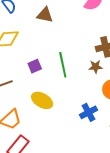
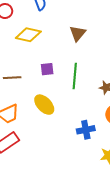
brown triangle: (45, 15) -> (78, 33), moved, turned 42

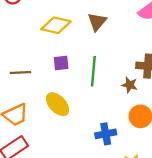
yellow diamond: (28, 35) -> (56, 25), moved

